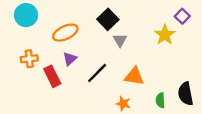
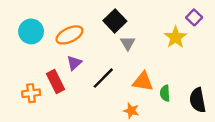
cyan circle: (26, 15) -> (31, 31), moved
orange cross: (29, 59) -> (31, 93), moved
green semicircle: (160, 100) -> (165, 93), moved

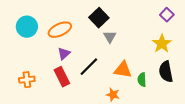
yellow star: (175, 37) -> (162, 44), moved
red rectangle: (56, 82) -> (62, 77), moved
black semicircle: (198, 100) -> (166, 72), moved

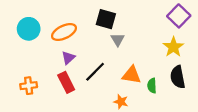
purple square: (167, 15) -> (179, 16), size x1.5
black square: (99, 18) -> (106, 19), turned -30

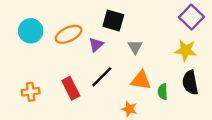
gray triangle: (118, 40) -> (135, 47), moved
yellow star: (173, 47) -> (186, 50), turned -30
purple triangle: (68, 58) -> (96, 45), moved

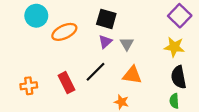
cyan circle: (31, 31) -> (36, 16), moved
purple triangle: (96, 45) -> (105, 42), moved
green semicircle: (163, 92) -> (174, 101), moved

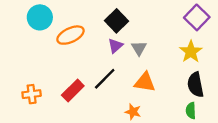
black square: (106, 19) -> (117, 21), turned 30
yellow star: (174, 47) -> (191, 52), turned 30
red rectangle: (66, 83) -> (73, 91), turned 72

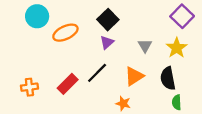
gray triangle: (139, 48) -> (145, 46), moved
orange triangle: (145, 82) -> (134, 76), turned -42
black semicircle: (196, 85) -> (168, 78), moved

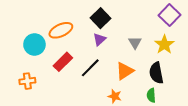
cyan circle: (37, 16) -> (34, 45), moved
red rectangle: (68, 84) -> (63, 62), moved
green semicircle: (177, 102) -> (151, 95), moved

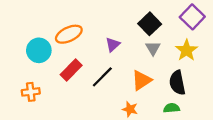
black square: (100, 18) -> (150, 24), moved
green semicircle: (151, 95) -> (172, 108), turned 88

